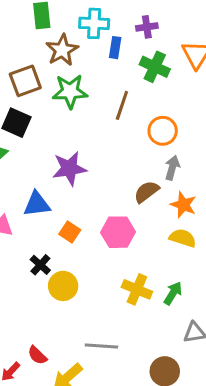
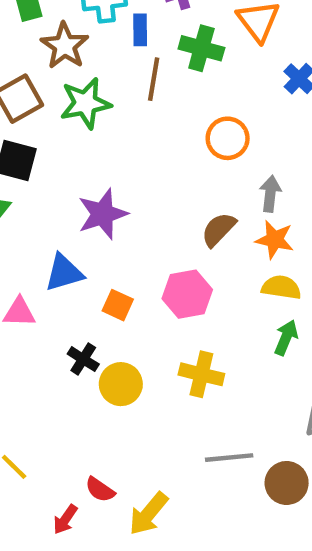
brown line: (122, 105) -> (154, 79), moved
gray arrow: (172, 168) -> (270, 194), moved
yellow cross: (137, 289) -> (201, 374), moved
green arrow: (173, 293) -> (286, 338), moved
gray line: (101, 346) -> (229, 458), moved

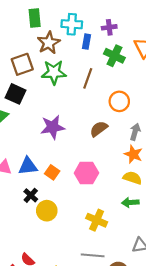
brown line: (154, 79) -> (88, 78), moved
brown semicircle: (219, 229) -> (99, 129), moved
blue triangle: (64, 273) -> (28, 166), moved
green arrow: (286, 338) -> (130, 202), turned -126
yellow cross: (201, 374) -> (97, 220), moved

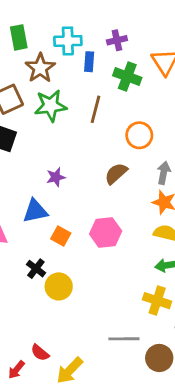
purple star: (53, 127) -> (56, 177), size x0.6
blue triangle: (28, 166) -> (35, 211), moved
yellow cross: (97, 220) -> (157, 301), moved

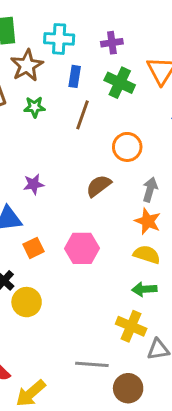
blue rectangle: (89, 62) -> (75, 76), moved
green star: (51, 106) -> (35, 107), size x0.6
orange square: (61, 236) -> (34, 248), turned 30

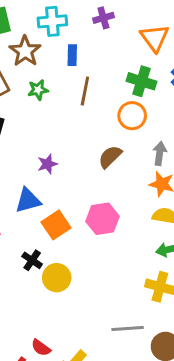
green cross: (120, 83) -> (142, 81), moved
orange square: (34, 248) -> (56, 225), size x1.4

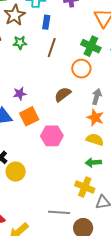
orange square: (56, 225) -> (29, 116), moved

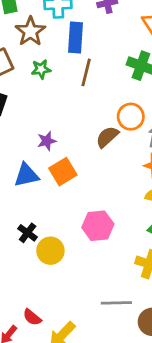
blue rectangle: (46, 22) -> (76, 37), size x1.5
orange circle: (81, 69) -> (131, 117), moved
pink hexagon: (52, 136) -> (98, 226), moved

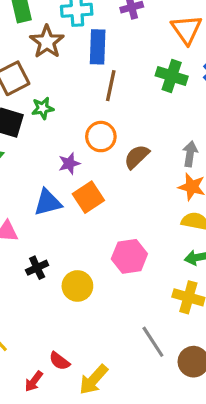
green star: (41, 69) -> (43, 108), moved
orange circle: (131, 117) -> (101, 137), moved
black cross: (28, 233) -> (37, 268), moved, turned 30
gray line: (116, 303) -> (153, 342), turned 60

